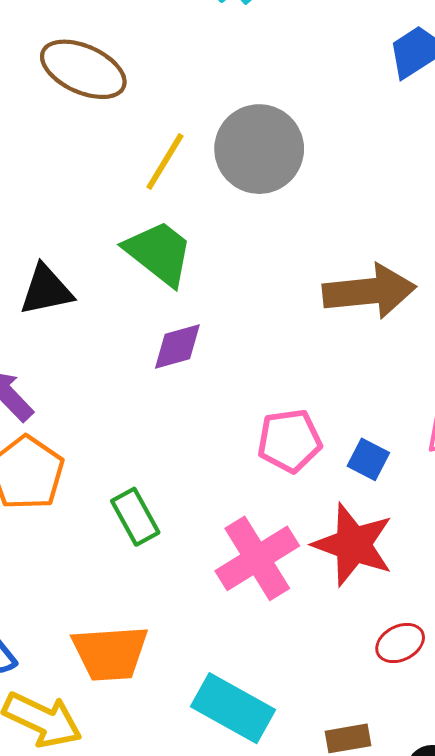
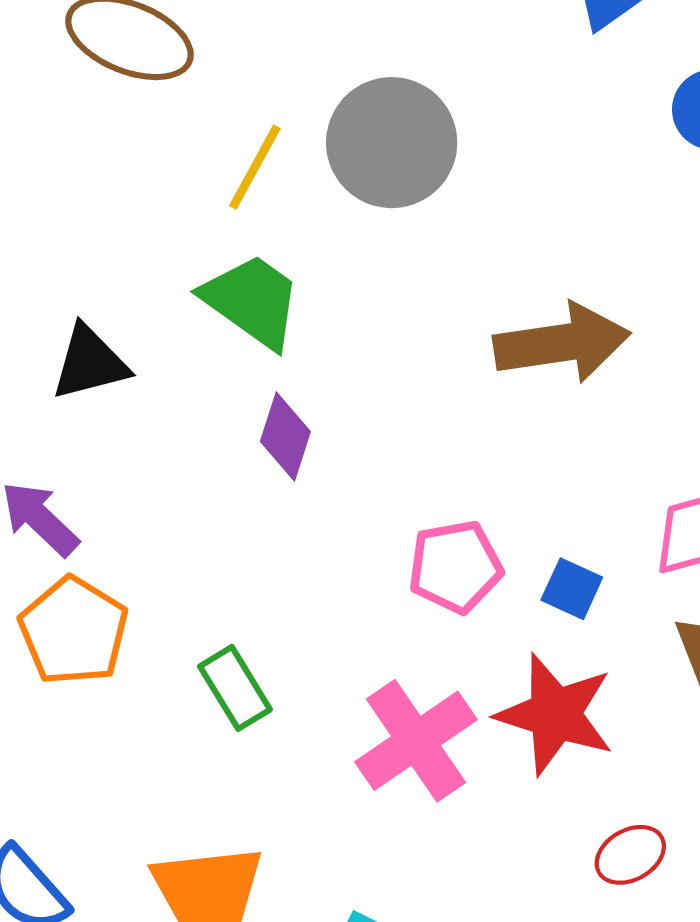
purple diamond: (177, 346) -> (285, 436), turned -54

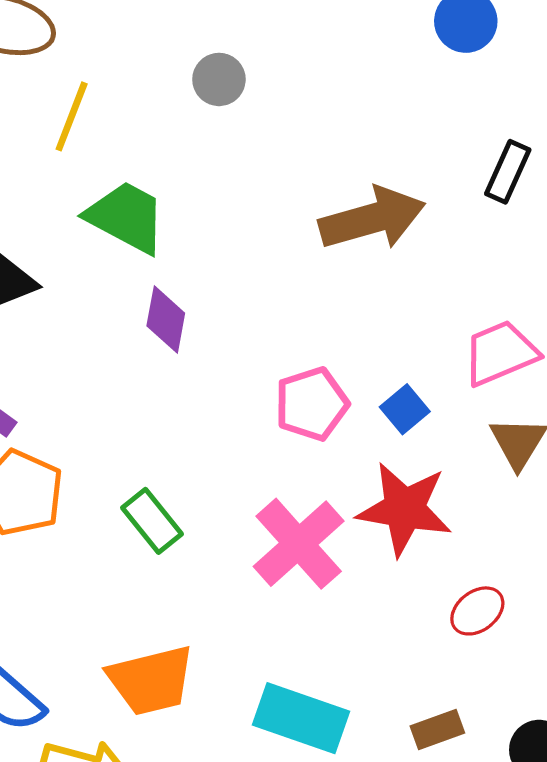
gray circle: (392, 143) -> (219, 79), size x0.5
yellow line: (255, 167) -> (72, 116), moved
blue square: (572, 589) -> (405, 409), turned 33

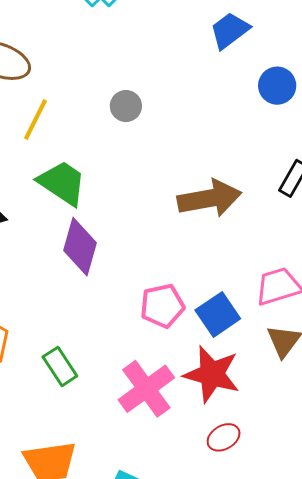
purple diamond: (166, 320) -> (80, 247), size x1.4
blue square: (405, 409) -> (218, 314), size x1.5
red ellipse: (477, 611) -> (224, 437), moved

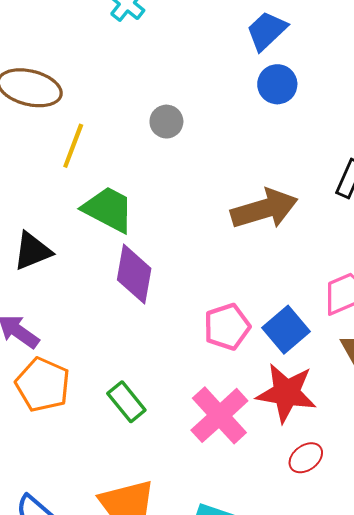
blue circle: (277, 86) -> (277, 84), moved

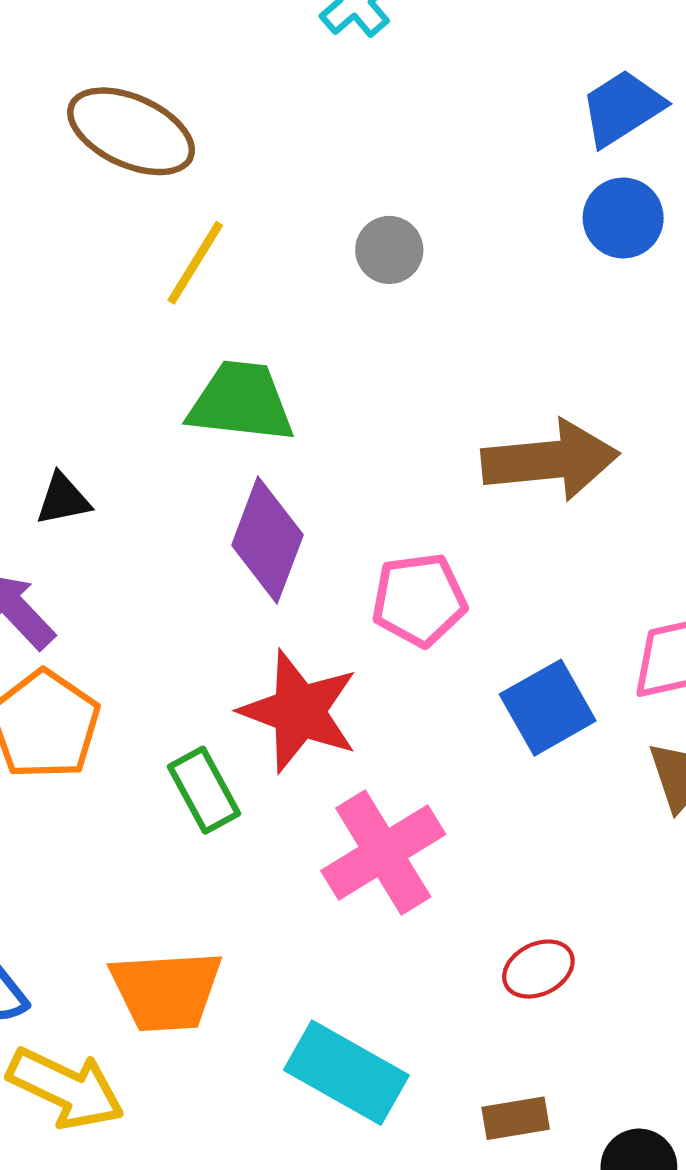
green trapezoid: (108, 209) -> (241, 402), turned -32
black triangle: (32, 251) -> (63, 499), moved, size x0.7
pink pentagon: (227, 327) -> (419, 600), moved
red star: (286, 393) -> (299, 711), moved

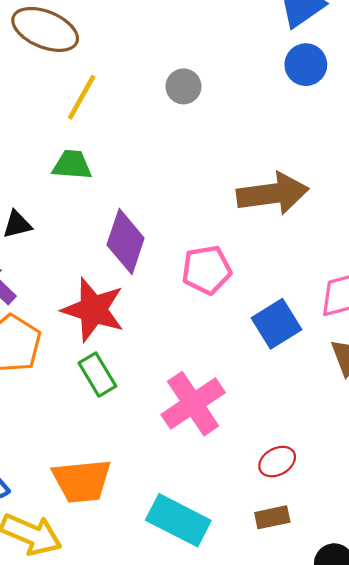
green trapezoid: (241, 402) -> (72, 165), moved, size x0.7
red star: (299, 711) -> (93, 310), moved
brown rectangle: (516, 1118) -> (272, 517), moved

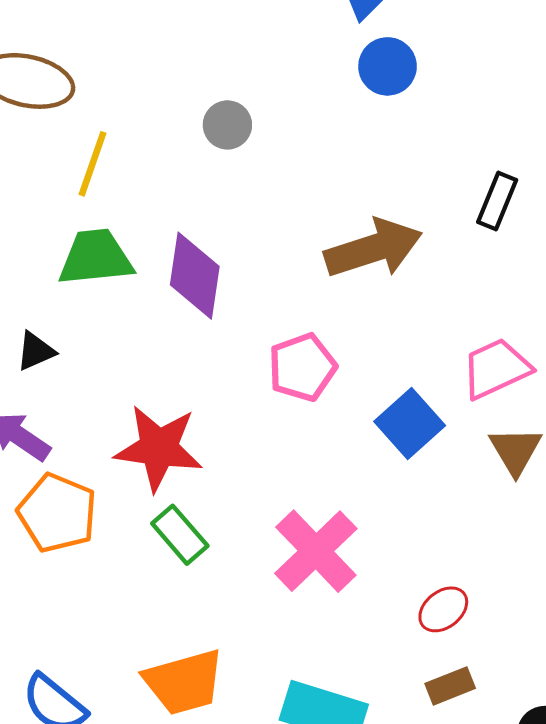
green trapezoid: (72, 165) -> (96, 257), size x1.4
purple diamond: (126, 242) -> (195, 276), moved

